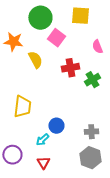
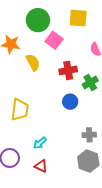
blue circle: (56, 126) -> (70, 102), moved
red triangle: (43, 163) -> (41, 166), turned -32

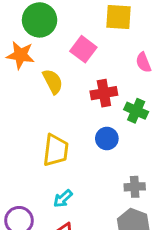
green circle: (38, 20) -> (40, 20), moved
green cross: (90, 83) -> (136, 111), turned -35
yellow trapezoid: (20, 110) -> (56, 150), moved

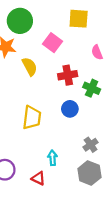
gray cross: (135, 187) -> (91, 145), turned -32
cyan arrow: (63, 199) -> (52, 158), moved, turned 128

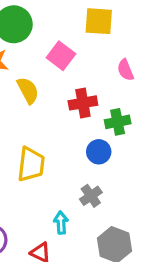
green cross: (92, 88) -> (118, 122), turned -35
blue circle: (70, 109) -> (99, 152), moved
gray cross: (91, 145) -> (91, 196), moved

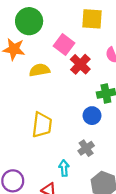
yellow semicircle: (28, 90) -> (40, 70), turned -72
red cross: (83, 103) -> (80, 64), moved, turned -36

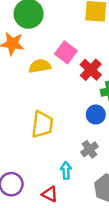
pink square: (64, 44) -> (66, 52), moved
red cross: (80, 64) -> (91, 70), moved

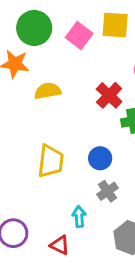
pink square: (66, 52) -> (79, 35), moved
blue circle: (96, 115) -> (100, 158), moved

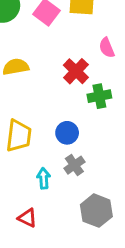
cyan arrow: (79, 217) -> (44, 178), moved

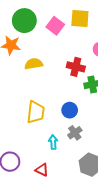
red cross: (76, 71) -> (76, 67), turned -30

